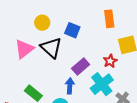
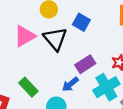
blue arrow: (70, 86) -> (70, 84), turned -140

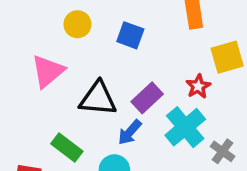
black triangle: (55, 39) -> (98, 99), moved, turned -35

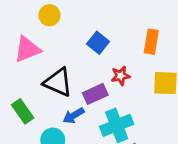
yellow circle: (77, 24) -> (49, 15), moved
red star: (198, 86) -> (121, 76), moved

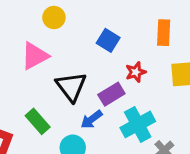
black triangle: (58, 82) -> (71, 87), turned 36

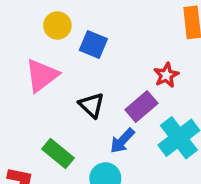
blue square: (108, 40) -> (93, 44), moved
black triangle: (71, 87) -> (92, 105), size x0.7

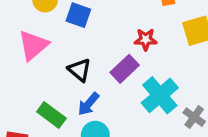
red star: (166, 75) -> (146, 39), turned 30
blue arrow: (122, 141) -> (88, 104), moved

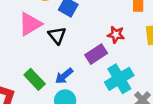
black triangle: (80, 70) -> (57, 35), moved

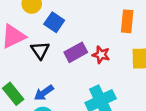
purple rectangle: (96, 54) -> (76, 52), moved

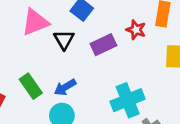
red star: (101, 55) -> (136, 30), moved

